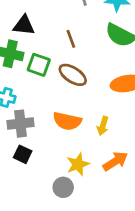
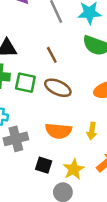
black square: (23, 154) -> (44, 165), moved

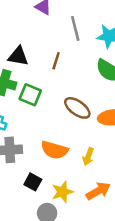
brown line: (52, 55) -> (56, 61), moved, turned 35
brown ellipse: (58, 88) -> (77, 108), moved

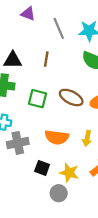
green square: (30, 95) -> (38, 99), moved
yellow star: (62, 192) -> (69, 173), turned -30

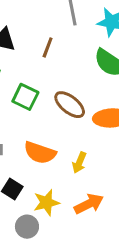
yellow star: (69, 173) -> (46, 203), turned 30

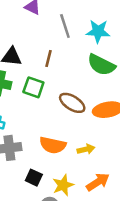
green square: (25, 97) -> (33, 87), moved
yellow arrow: (79, 163) -> (86, 149), turned -119

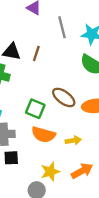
brown line: (48, 58) -> (36, 53), moved
green square: (33, 87) -> (35, 109), moved
black square: (34, 178) -> (11, 158), moved, turned -32

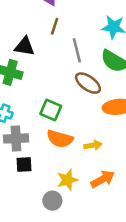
gray line: (62, 27) -> (77, 50), moved
brown line: (36, 53) -> (55, 26), moved
brown ellipse: (64, 97) -> (88, 83), moved

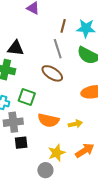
brown line: (55, 26) -> (63, 26), moved
brown ellipse: (88, 83) -> (52, 73), moved
green square: (51, 110) -> (27, 97), moved

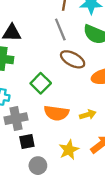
brown ellipse: (52, 73) -> (73, 59), moved
green square: (27, 97) -> (41, 83), moved, turned 30
gray circle: (45, 170) -> (38, 166), moved

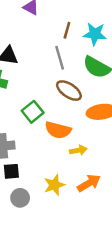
orange semicircle: (56, 113) -> (58, 130), moved

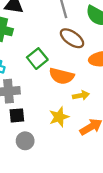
yellow star: (54, 185) -> (59, 117), moved

